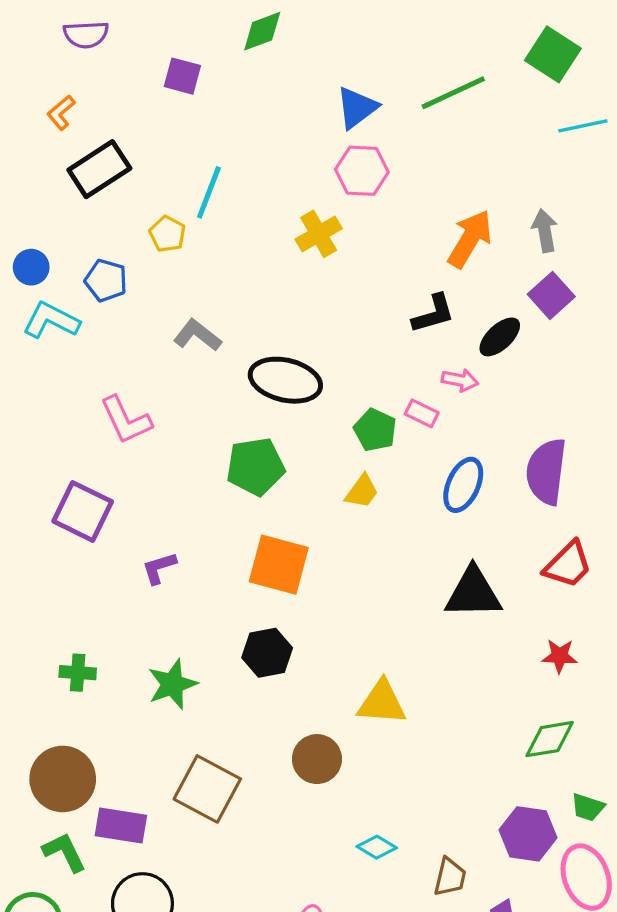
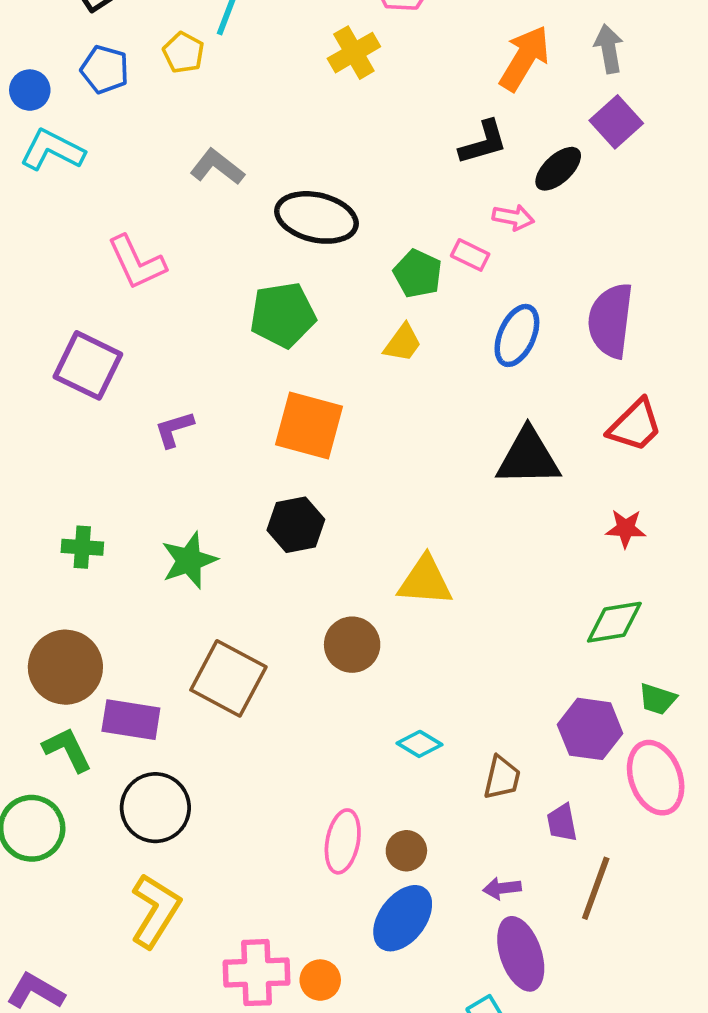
blue pentagon: (106, 280) -> (105, 69), moved

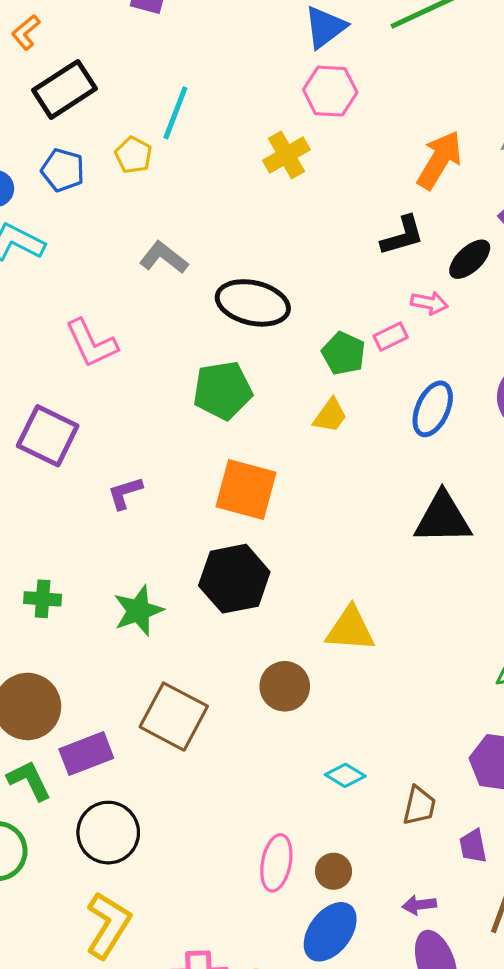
pink rectangle: (470, 255) -> (391, 337), turned -52
black hexagon: (296, 525) -> (234, 579), size x1.4
purple rectangle: (131, 720) -> (86, 754), turned -30

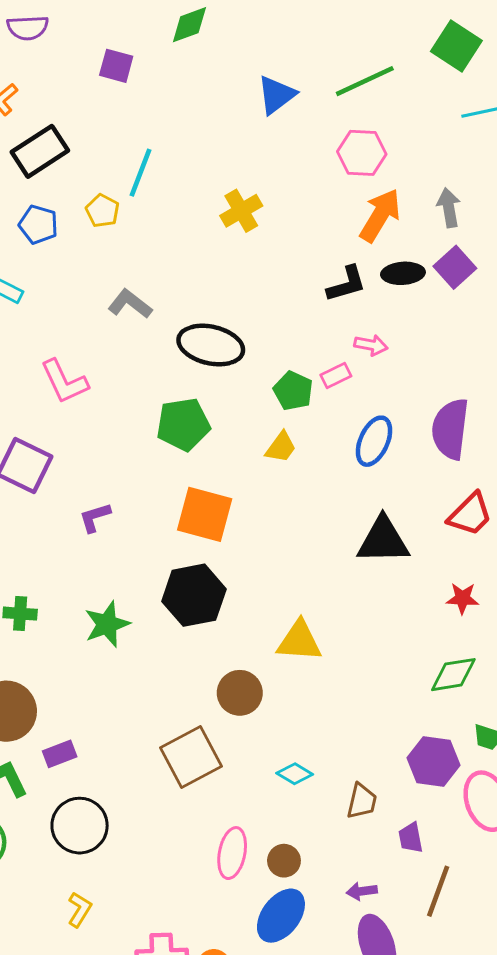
pink hexagon: (330, 91) -> (362, 153), moved
black ellipse: (470, 259) -> (403, 273), moved, turned 39
brown square: (174, 717) -> (191, 757), moved, turned 34
purple rectangle: (86, 754) -> (60, 754), size x0.7
yellow L-shape: (108, 925) -> (80, 909), size x0.6

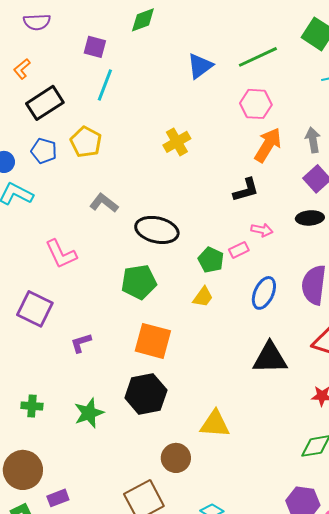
cyan line: (141, 173) -> (105, 85), moved
yellow pentagon: (102, 211) -> (86, 142), size x1.4
black ellipse: (403, 273) -> (310, 218), moved

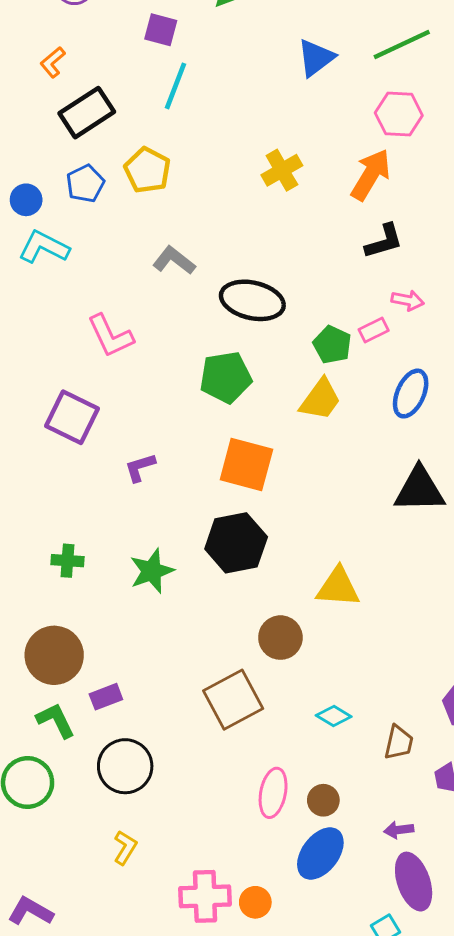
orange arrow: (268, 145) -> (371, 175), moved
blue pentagon: (44, 151) -> (85, 184), turned 30
yellow trapezoid: (203, 297) -> (320, 399), size x1.4

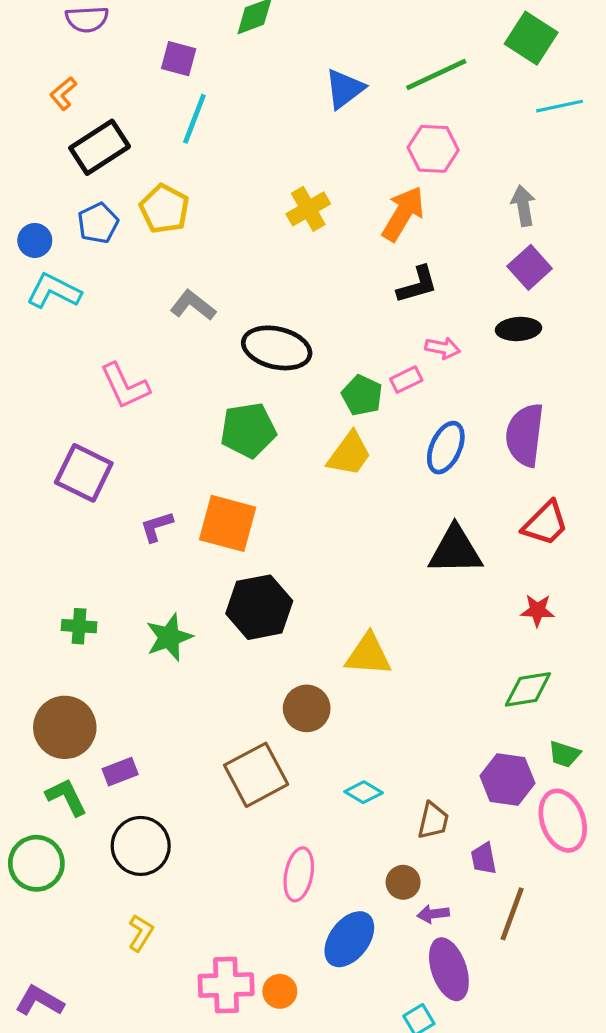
orange square: (246, 465) -> (228, 523), moved
brown circle: (323, 800) -> (403, 882), moved

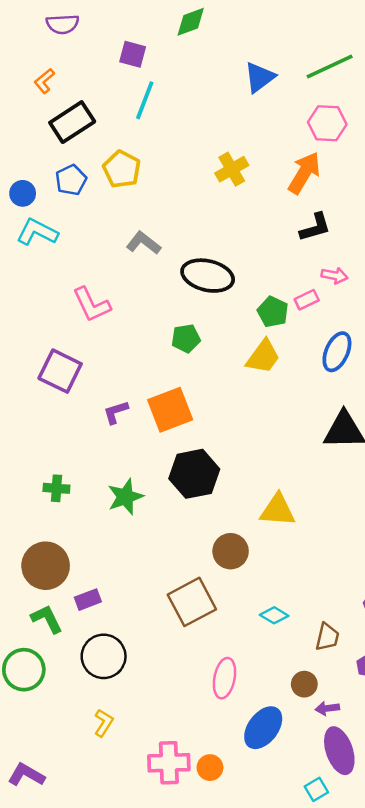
green pentagon: (248, 430) -> (186, 338), size x0.7
orange square: (228, 523) -> (170, 410), turned -36

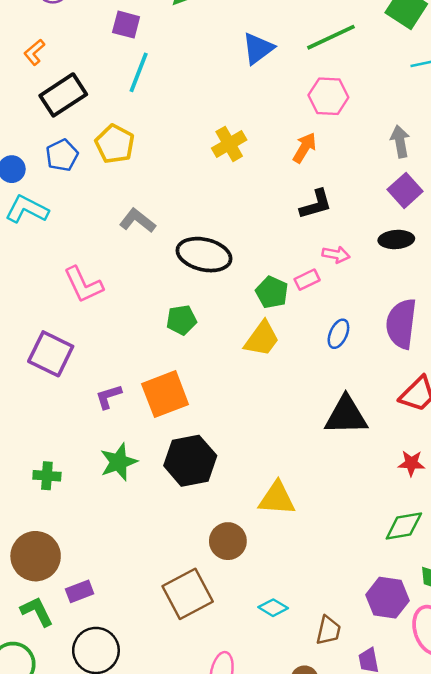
orange arrow: (304, 173) -> (305, 148), size x0.7
blue ellipse: (337, 352) -> (338, 334), size x0.7
green star: (125, 497) -> (119, 462), moved

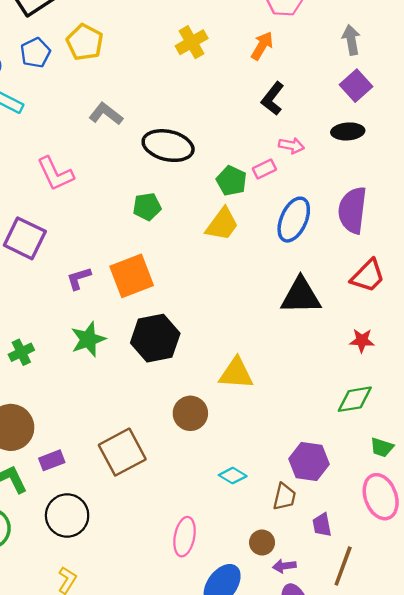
black L-shape: (316, 204) -> (273, 99), turned 144
blue ellipse: (338, 334) -> (294, 220), size x1.6
green cross: (47, 476) -> (21, 352), turned -30
brown square: (188, 594) -> (122, 452), moved
purple hexagon: (387, 598) -> (309, 461), moved

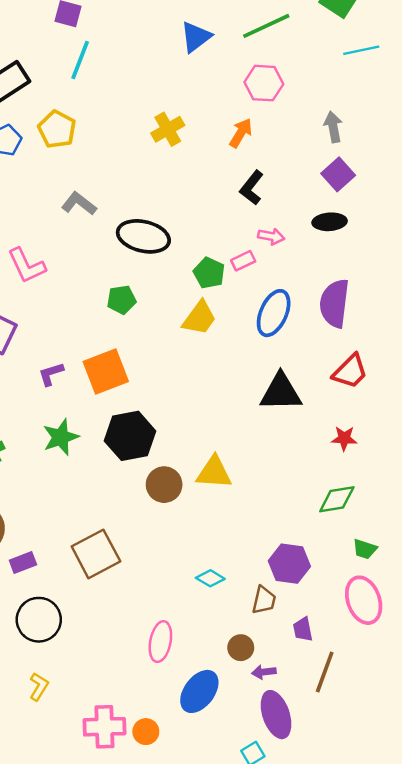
brown circle: (190, 413) -> (164, 485), moved

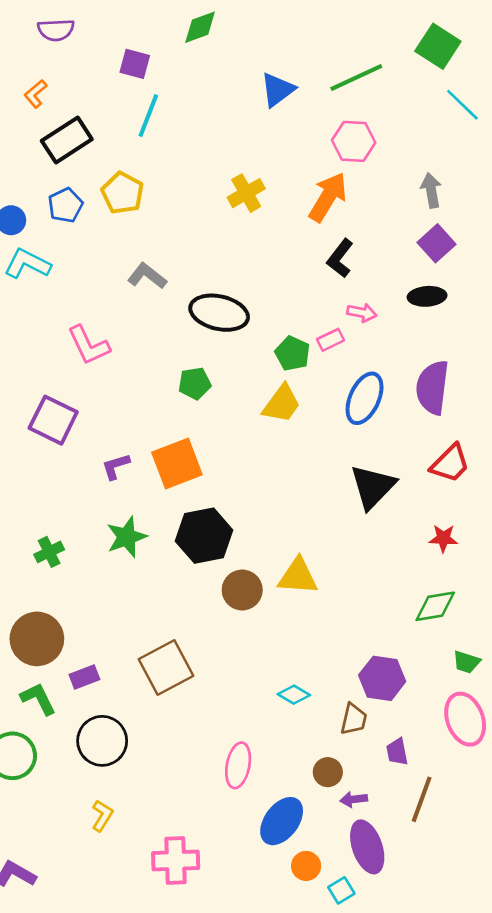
cyan line: (361, 50) -> (462, 105), turned 56
orange arrow: (241, 133) -> (328, 197), size x1.5
black triangle: (281, 392) -> (373, 487), turned -45
orange circle: (146, 732) -> (306, 866), moved

